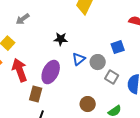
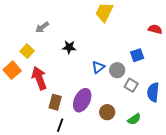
black star: (61, 39) -> (69, 47), moved
purple ellipse: (51, 72) -> (82, 100), moved

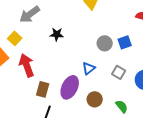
gray arrow: (42, 27) -> (30, 14), size x1.5
blue triangle: (98, 67) -> (89, 68), moved
gray circle: (117, 70) -> (105, 43), moved
green semicircle: (134, 119) -> (122, 106), turned -96

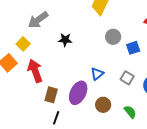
gray circle: (105, 43) -> (113, 37), moved

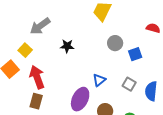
brown rectangle: (51, 95) -> (36, 101), moved

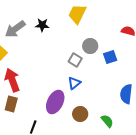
black star: (67, 46) -> (42, 25), moved
gray square: (129, 84) -> (75, 60), moved

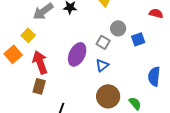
purple ellipse: (55, 102) -> (77, 54), moved
brown circle: (80, 114) -> (108, 96), size x1.5

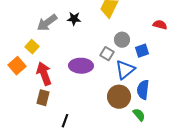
purple ellipse: (77, 54) -> (81, 66), turned 65
blue triangle: (102, 65) -> (125, 70), moved, size x1.5
blue semicircle: (154, 76) -> (143, 90), moved
brown circle: (108, 96) -> (119, 97), moved

